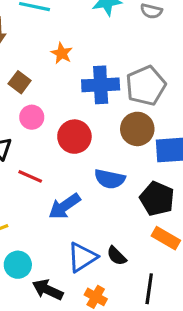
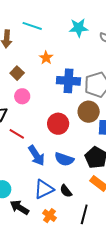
red circle: (74, 137) -> (58, 124), moved
blue semicircle: (110, 179) -> (64, 159), moved
blue arrow: (65, 206) -> (36, 156), turned -95

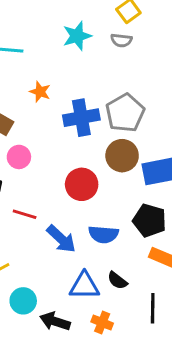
blue triangle: (44, 189) -> (84, 286), turned 40

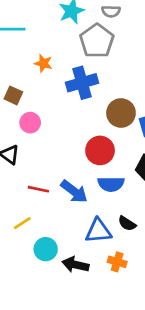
gray pentagon: (125, 113) -> (97, 41), moved
red circle: (82, 184) -> (100, 150), moved
red line: (25, 214) -> (38, 189), moved

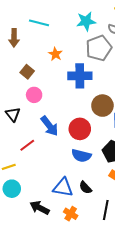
red line: (38, 189) -> (27, 145), turned -63
blue arrow: (74, 191) -> (49, 126), moved
cyan circle: (46, 249) -> (12, 189), moved

